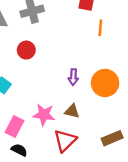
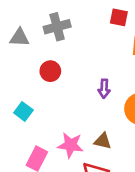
purple arrow: (73, 77) -> (104, 89), moved

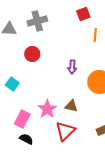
red square: (119, 17) -> (83, 14), turned -32
pink star: (70, 145) -> (47, 109), turned 30

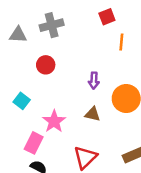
brown triangle: (71, 106) -> (93, 114), moved
pink star: (47, 109) -> (54, 121), moved

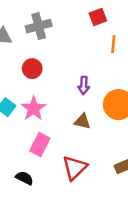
pink star: (54, 121) -> (33, 108), moved
pink rectangle: (34, 143) -> (40, 145), moved

